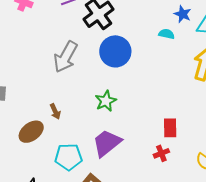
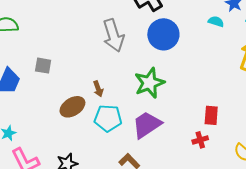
gray arrow: (66, 57) -> (113, 35), turned -52
green star: (106, 101) -> (149, 83), size x1.4
cyan pentagon: (68, 157) -> (108, 118), moved

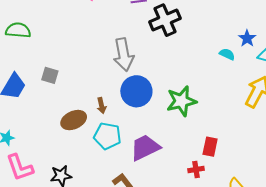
blue circle: (163, 34) -> (136, 91), moved
green star: (149, 83) -> (181, 101), moved

